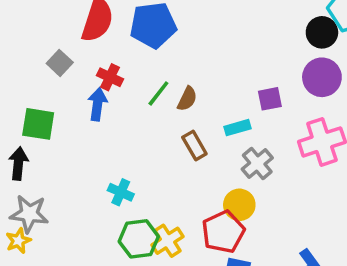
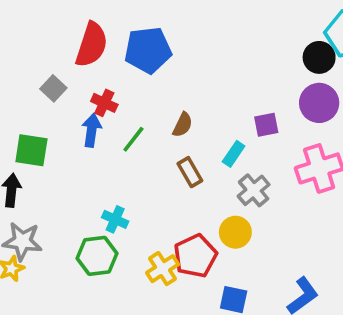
green line: (158, 93) -> (133, 139), moved
cyan rectangle: (238, 128) -> (234, 154), turned -40
red pentagon: (223, 232) -> (195, 256), moved
green hexagon: (139, 239) -> (97, 256), moved

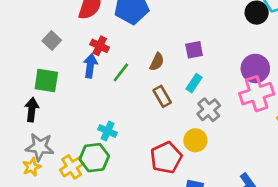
gray square: (53, 88) -> (52, 41), moved
purple circle: (319, 103) -> (255, 68), moved
purple square: (266, 125) -> (194, 50), moved
yellow cross: (163, 269) -> (72, 167), moved

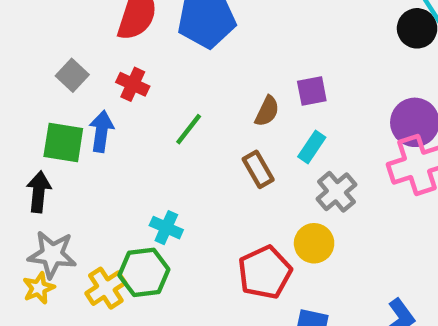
red cross: (100, 46) -> (133, 84), moved
brown semicircle: (157, 62) -> (267, 111), moved
blue arrow: (90, 66) -> (101, 131), moved

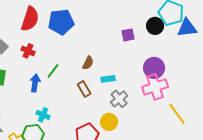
purple square: (312, 91) -> (128, 35), moved
blue arrow: (101, 131) -> (35, 83), moved
cyan rectangle: (312, 147) -> (108, 79), turned 48

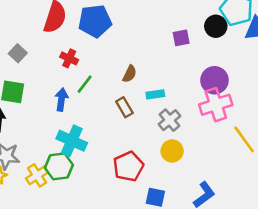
red cross: (28, 51) -> (69, 58), moved
cyan cross: (43, 115) -> (72, 141), size x1.6
yellow circle: (109, 122) -> (172, 151), moved

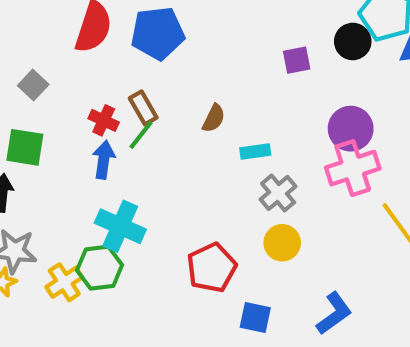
red cross: (69, 58) -> (104, 120), moved
brown rectangle: (124, 107) -> (143, 108), moved

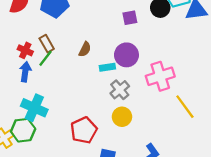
purple circle: (351, 129) -> (126, 55), moved

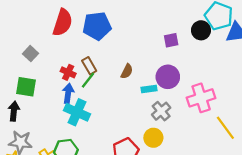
cyan cross: (34, 108) -> (77, 112), moved
yellow circle: (122, 117) -> (153, 138), moved

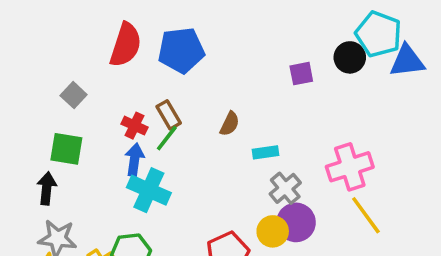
purple circle: (168, 77) -> (296, 222), moved
yellow line: (225, 128) -> (366, 215), moved

